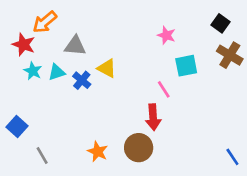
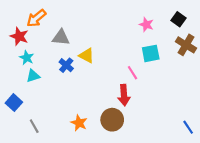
pink star: (166, 35) -> (146, 25), moved
cyan triangle: (57, 72) -> (33, 76), moved

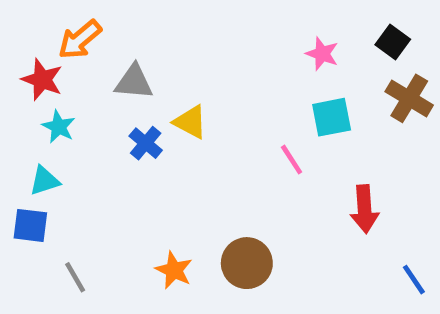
cyan triangle: (33, 76) -> (45, 181), moved
red arrow: (124, 95) -> (364, 209), moved
blue square: (14, 103) -> (30, 225), turned -35

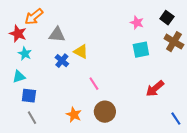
pink line: (292, 160) -> (94, 84), moved
red arrow: (364, 209) -> (155, 89), turned 54
blue square: (30, 225) -> (29, 96), moved

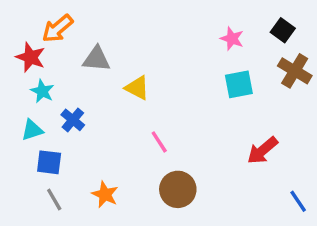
blue cross: (62, 61) -> (73, 120), moved
orange star: (74, 115) -> (105, 194), moved

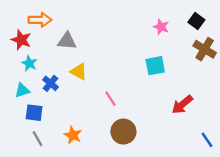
orange arrow: (58, 28) -> (40, 20), turned -140
cyan square: (239, 84) -> (155, 66), moved
yellow triangle: (137, 88) -> (79, 72), moved

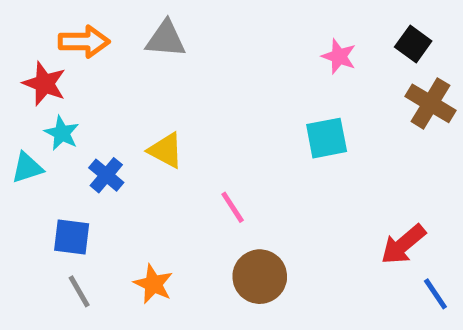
gray triangle: (67, 41) -> (166, 39), moved
cyan triangle: (22, 90) -> (27, 168), moved
red arrow: (182, 104) -> (403, 244), moved

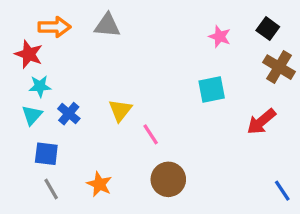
cyan star: (62, 133) -> (40, 86), turned -30
yellow triangle: (166, 150) -> (120, 110), moved, turned 40
cyan triangle: (27, 168) -> (32, 115), moved, turned -30
red arrow: (403, 244) -> (261, 122), moved

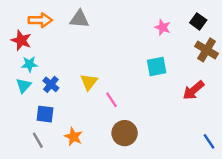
blue square: (46, 154) -> (45, 114), moved

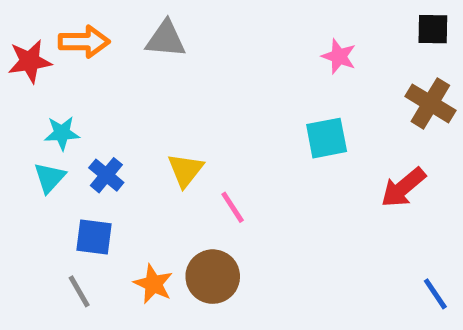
black square: (198, 21) -> (433, 29), moved, turned -35
red star: (21, 40) -> (30, 61), moved, turned -30
brown circle: (125, 133) -> (213, 277), moved

